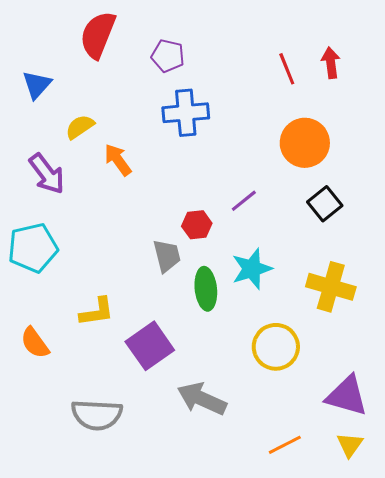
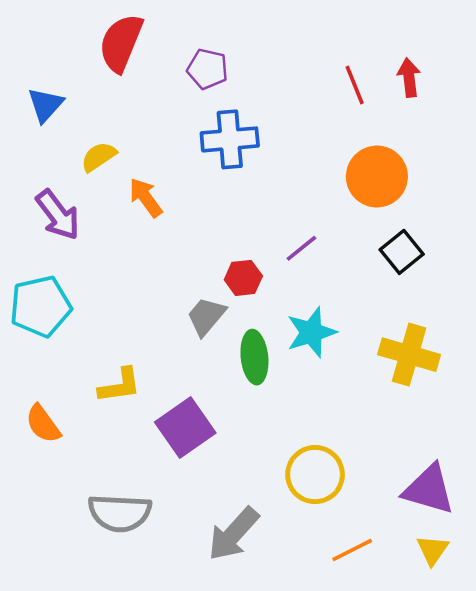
gray trapezoid: (167, 256) -> (206, 316), turned -126
yellow circle: (276, 347) -> (315, 475), moved
gray arrow: (202, 399) -> (233, 534), moved, turned -72

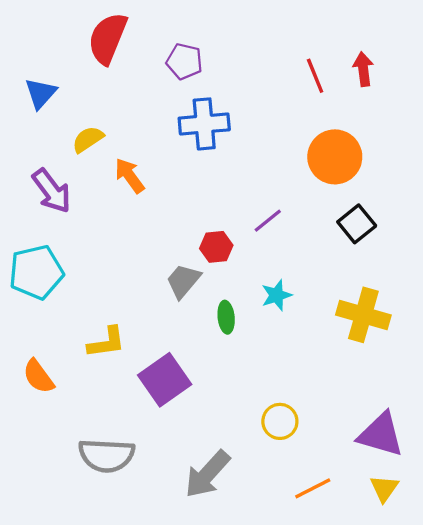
cyan star: (311, 332) -> (277, 295), size x0.7
green ellipse: (254, 357) -> (226, 317), size x0.7
yellow circle: (315, 475) -> (280, 421), size x0.7

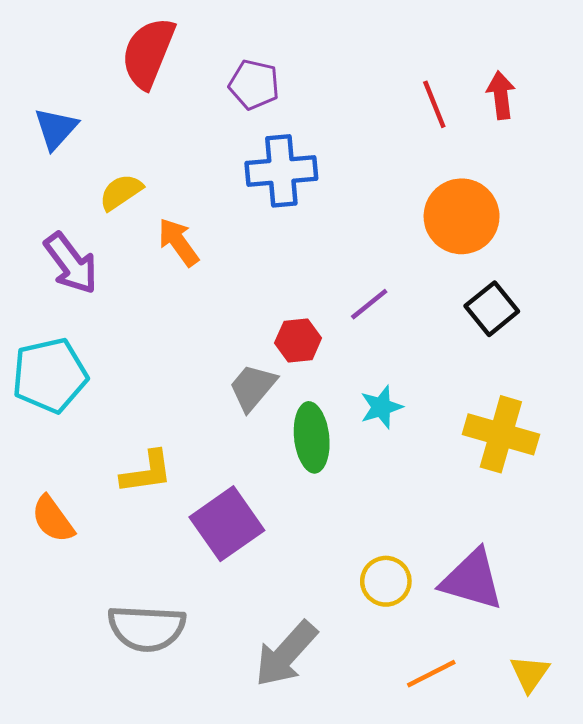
green ellipse: (226, 317) -> (312, 437), size x1.5
purple triangle: (381, 435) -> (472, 580), moved

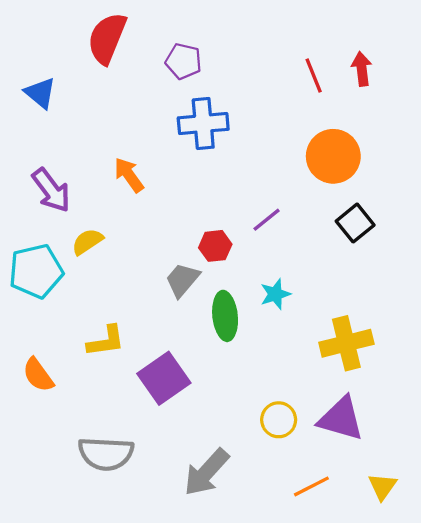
blue triangle: (56, 129) -> (40, 93), turned -32
yellow semicircle: (121, 192) -> (87, 242), moved
yellow cross: (501, 434) -> (346, 343), moved, turned -30

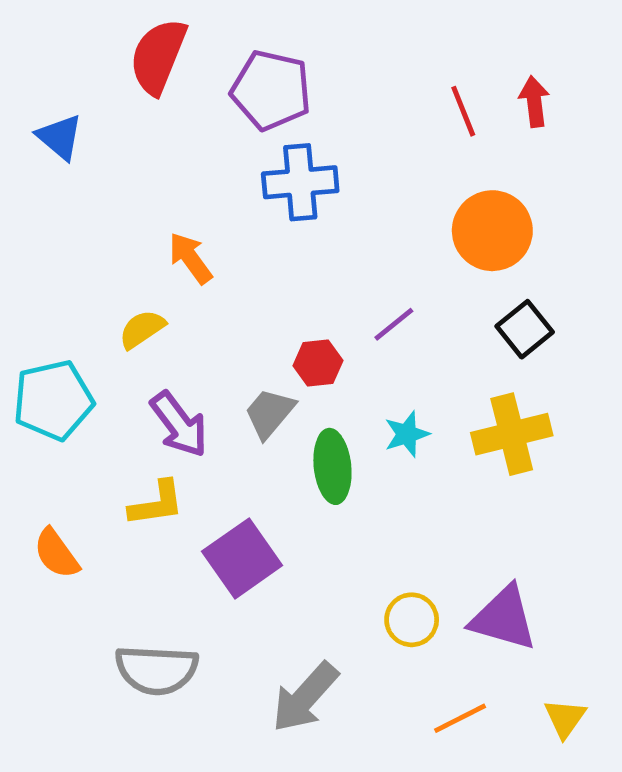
purple pentagon: (184, 61) -> (271, 90), size x1.5
purple arrow: (51, 190) -> (179, 424), moved
yellow semicircle: (87, 242) -> (142, 329), moved
yellow cross: (346, 343) -> (512, 434), moved

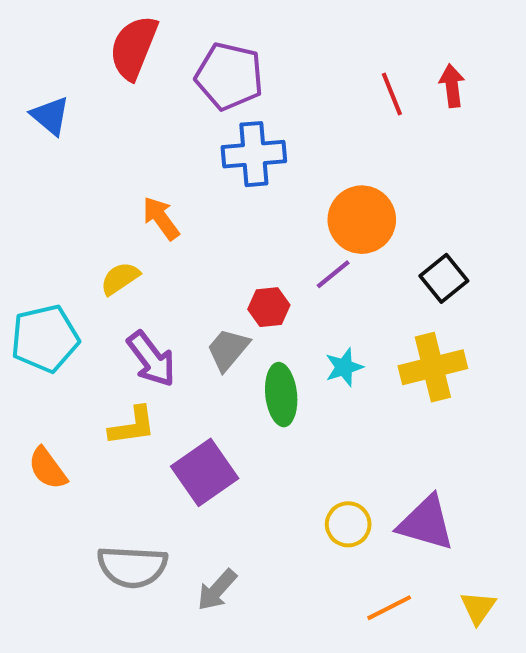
orange circle: (492, 231) -> (362, 220), moved
gray arrow: (305, 697) -> (217, 590), moved, size x0.7

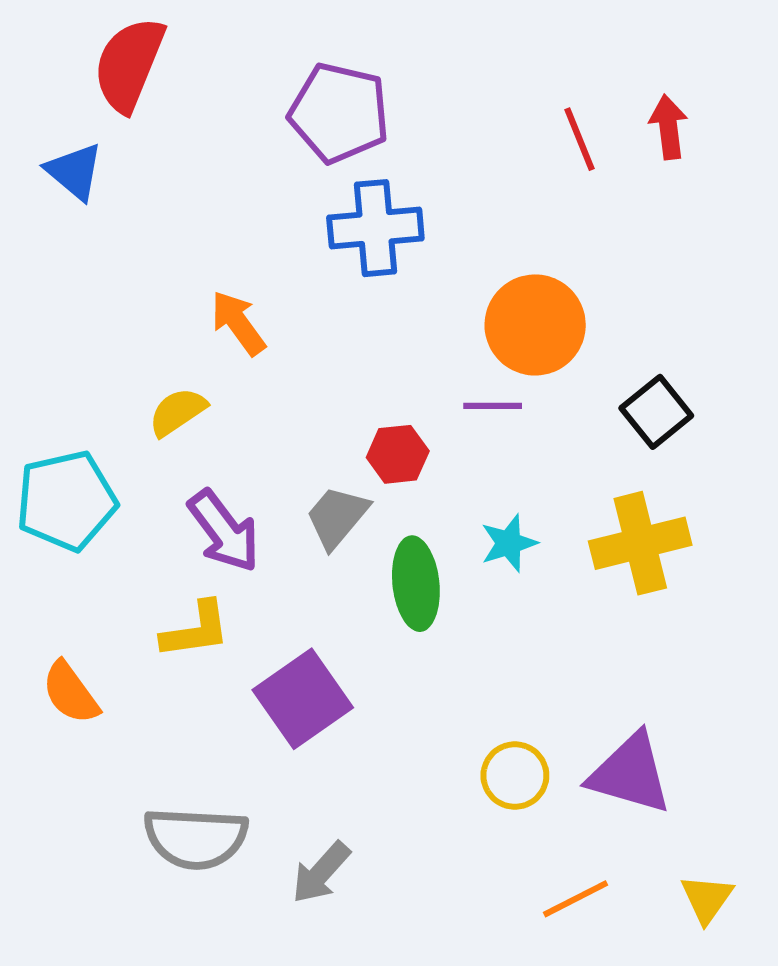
red semicircle: (134, 47) -> (129, 64), moved
purple line: (333, 274) -> (493, 406), turned 39

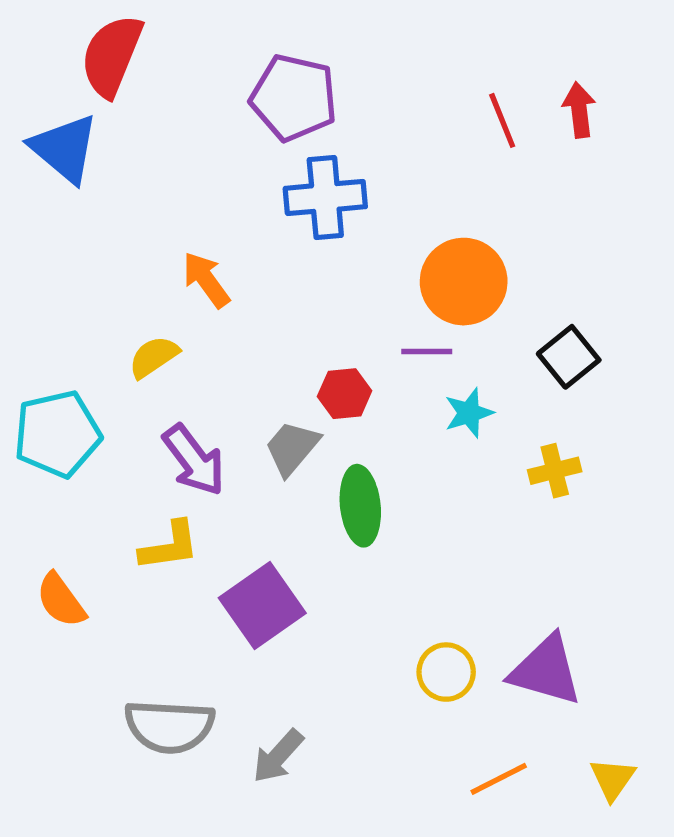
blue triangle: (74, 171) -> (64, 148), size x1.4
cyan star: (509, 543) -> (469, 413), moved
yellow cross: (640, 543) -> (555, 471), size x0.6

